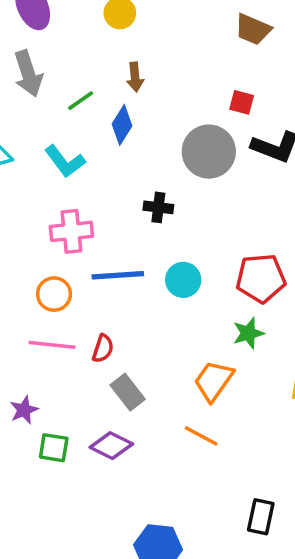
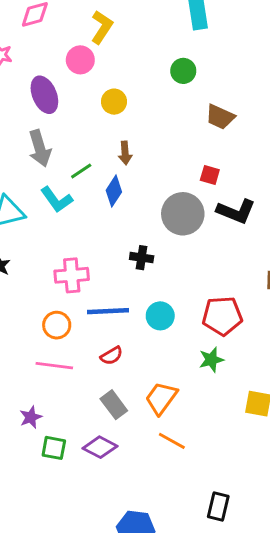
cyan L-shape: (65, 161) -> (57, 200), moved
red semicircle: (103, 349) -> (112, 356), moved, turned 40
orange trapezoid: (214, 381) -> (161, 398), moved

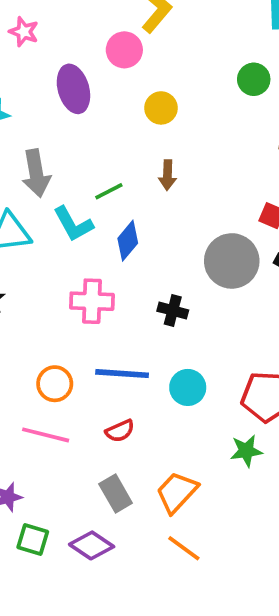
gray arrow: (40, 148) -> (36, 173), moved
blue diamond: (114, 191) -> (128, 241), moved
pink cross: (72, 275) -> (92, 301), moved

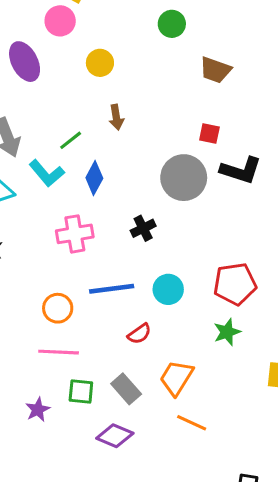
black cross: (173, 311) -> (143, 228), turned -30
red semicircle: (120, 431) -> (139, 334), moved
green square: (33, 540) -> (81, 392), moved

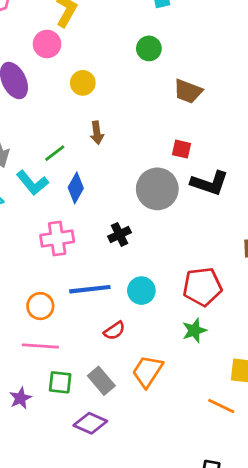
orange line: (192, 423) -> (221, 406), moved

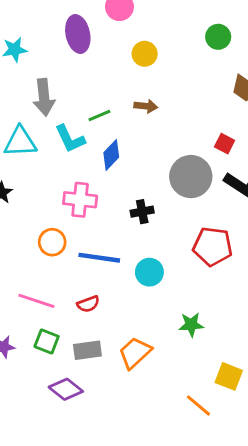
brown arrow: (97, 133) -> (146, 106), turned -90
red pentagon: (202, 287) -> (213, 246), moved
orange circle: (40, 306) -> (52, 242), moved
red semicircle: (114, 331) -> (88, 304), moved
gray rectangle: (101, 381) -> (87, 350), turned -72

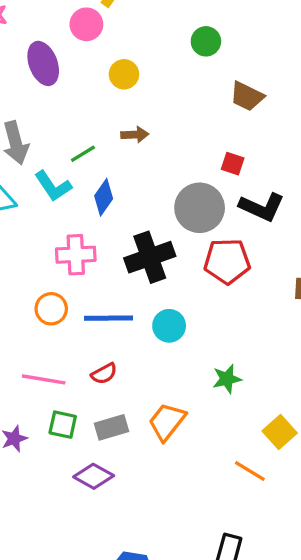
black cross: (142, 212) -> (150, 257), size x1.8
red pentagon: (213, 246) -> (227, 261), moved
yellow square: (229, 376) -> (280, 432), turned 36

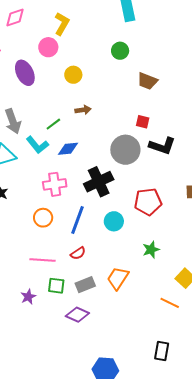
blue diamond: (104, 197) -> (68, 149), turned 55
red pentagon: (227, 261) -> (148, 202), moved
blue line: (108, 318) -> (78, 220), turned -64

